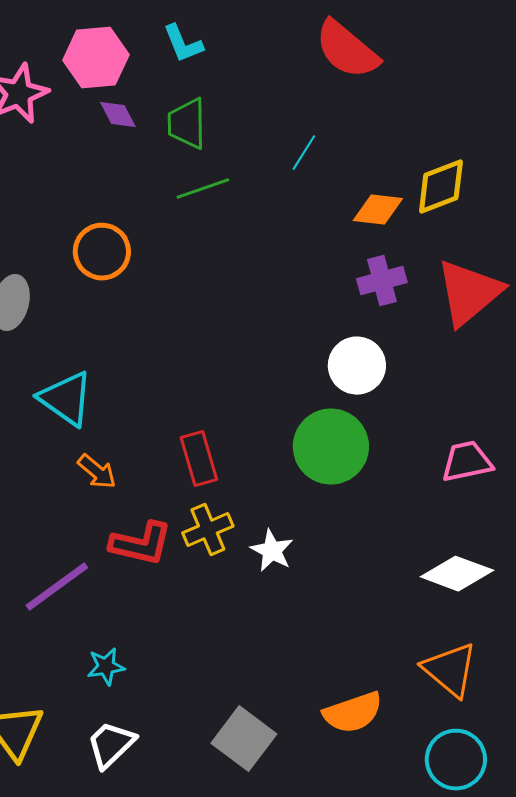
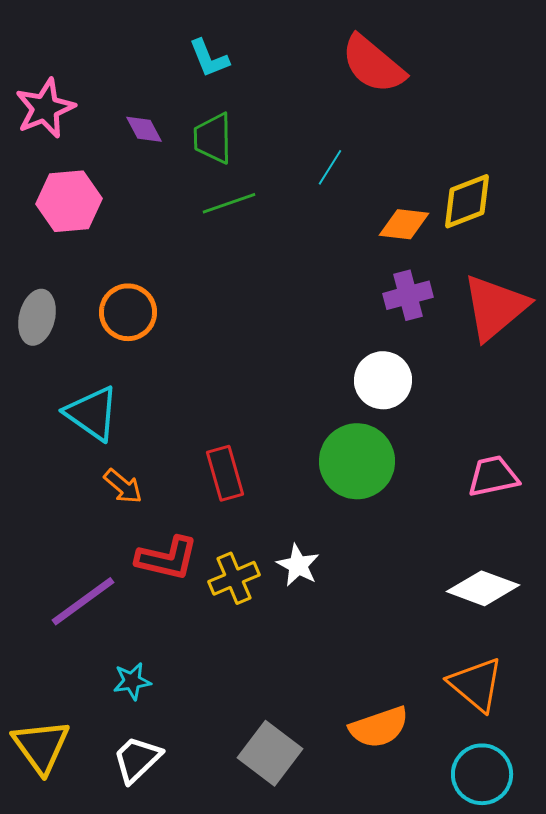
pink hexagon: (96, 58) -> (69, 201), moved
orange circle: (102, 252) -> (128, 312), moved
yellow cross: (208, 530) -> (234, 578), moved

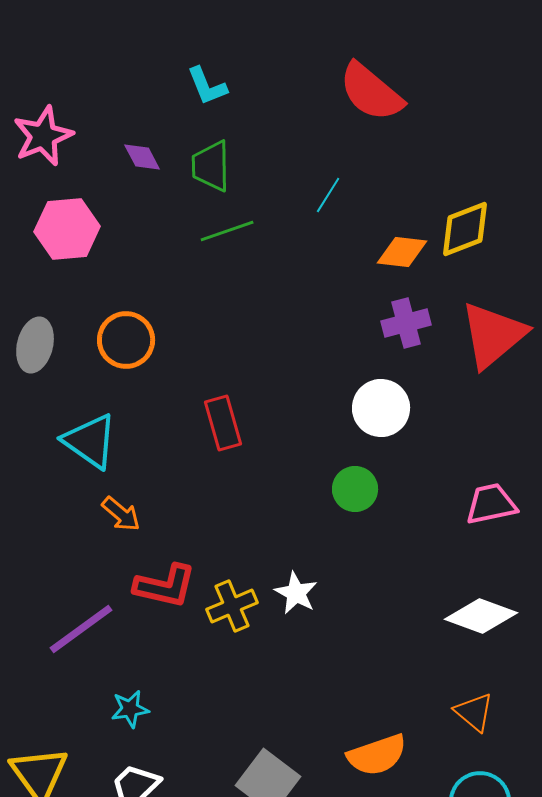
green circle: (357, 461) -> (355, 489), size x0.6
red rectangle: (225, 473) -> (223, 423), moved
orange triangle: (476, 684) -> (474, 712), size x0.7

